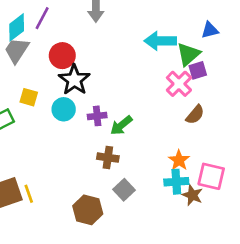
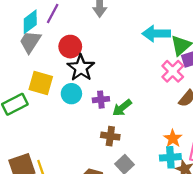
yellow square: (29, 97) -> (41, 83), size x1.5

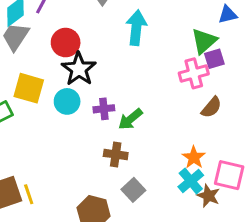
cyan arrow: (156, 34) -> (136, 28), moved, turned 96
pink cross: (173, 71) -> (194, 73), turned 30
cyan cross: (170, 157) -> (191, 181), turned -36

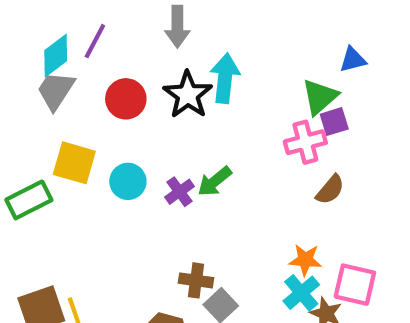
black star: (79, 69) -> (188, 95), moved
purple cross: (104, 109) -> (179, 192), turned -30
green arrow: (130, 119) -> (215, 181), moved
brown cross: (116, 154) -> (196, 280), moved
orange star: (194, 157) -> (305, 260), turned -30

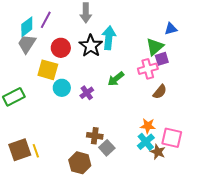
yellow square: (74, 163) -> (48, 70), moved
green arrow: (215, 181) -> (116, 79), moved

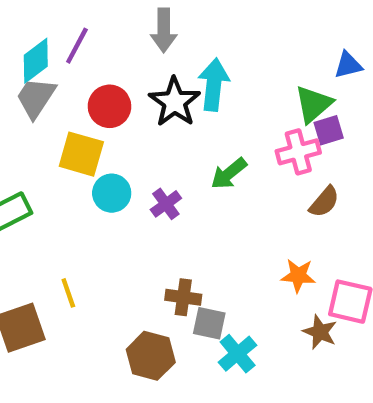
cyan cross: (146, 142) -> (238, 354), moved
gray square: (107, 148) -> (209, 323), turned -35
yellow line: (36, 151) -> (68, 293), moved

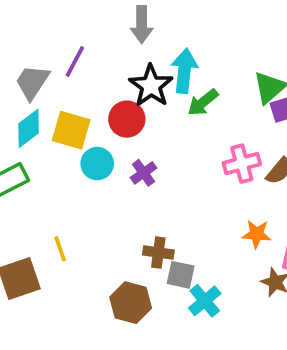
purple line: (77, 46) -> (75, 62), moved
cyan diamond: (36, 61) -> (29, 128), moved
red circle: (109, 106) -> (127, 119), moved
pink cross: (298, 152) -> (242, 164), moved
green arrow: (229, 174) -> (203, 102), moved

